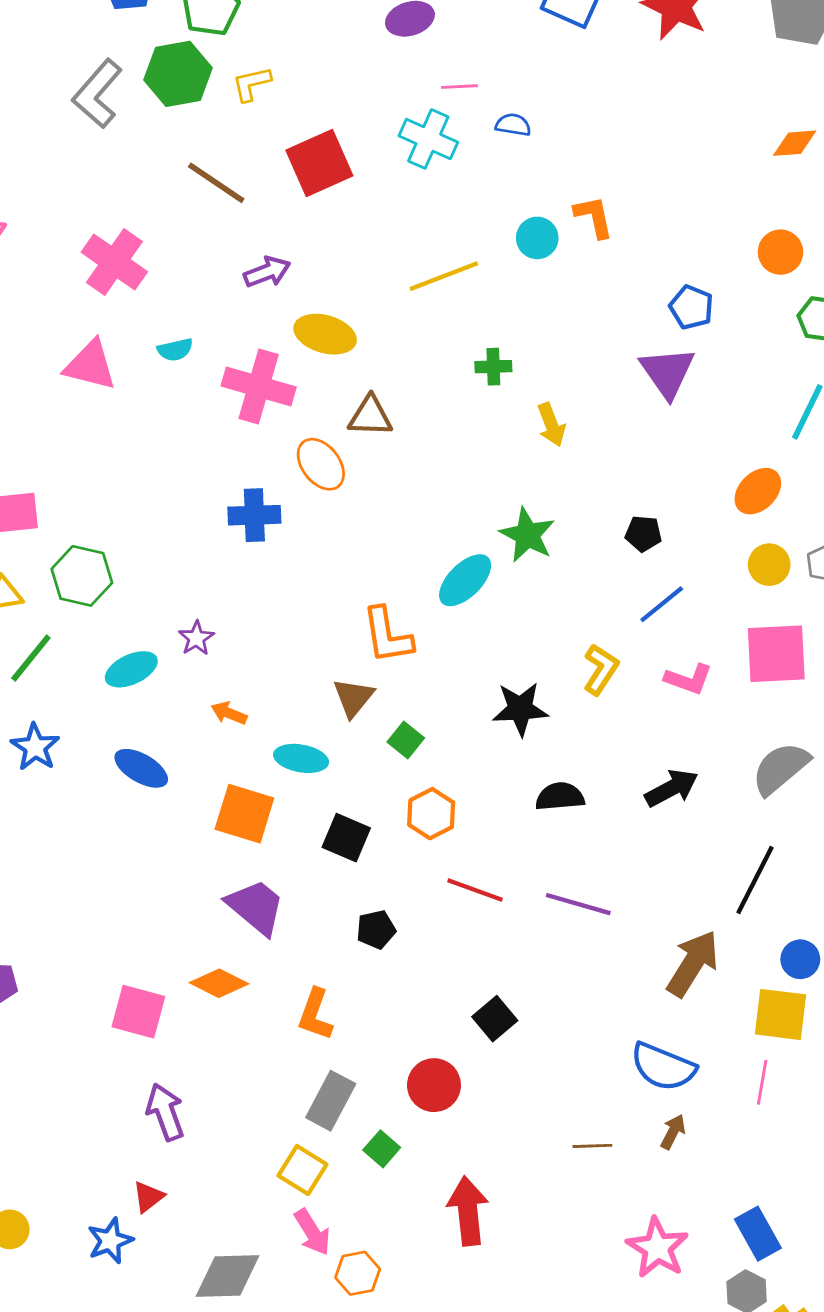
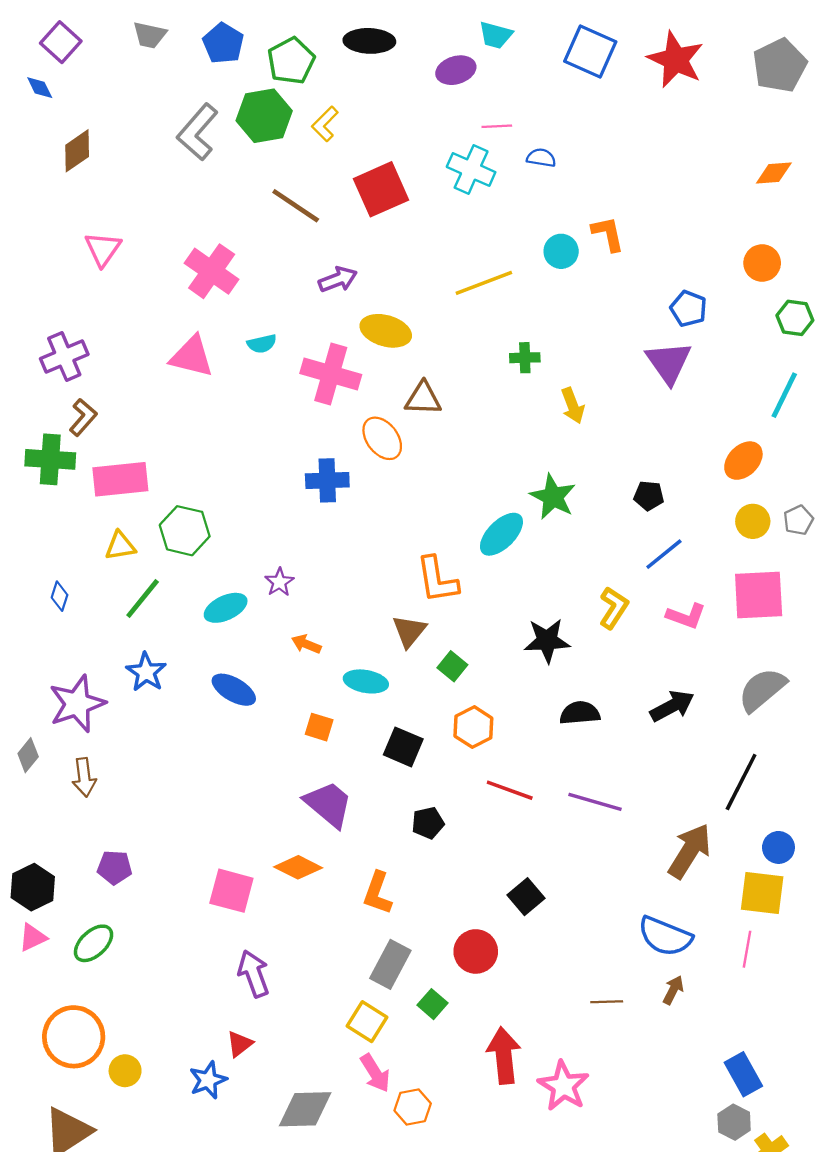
yellow L-shape: (252, 84) -> (325, 124), turned -32
orange square: (244, 814) -> (319, 727), size x0.6
pink star: (657, 1248) -> (563, 1086), moved

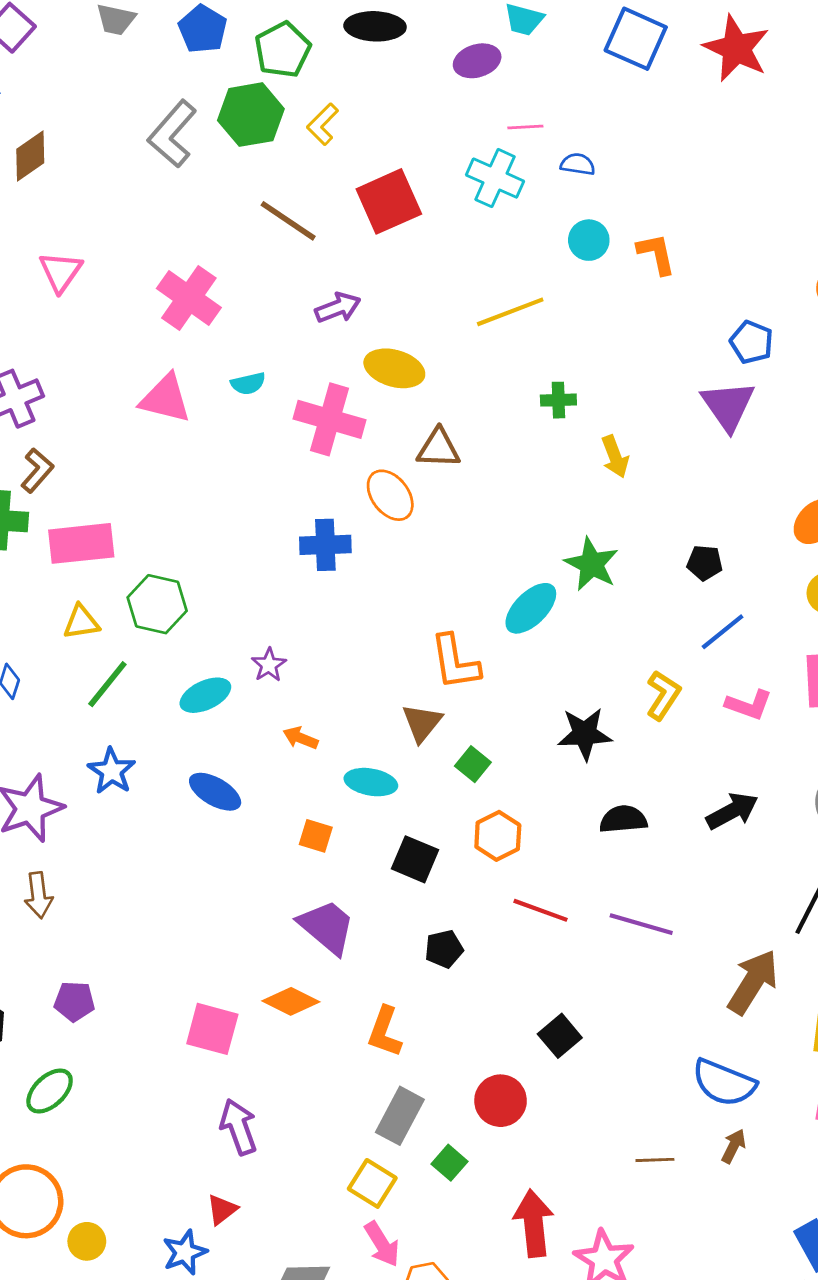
cyan circle: (561, 251) -> (589, 240), moved

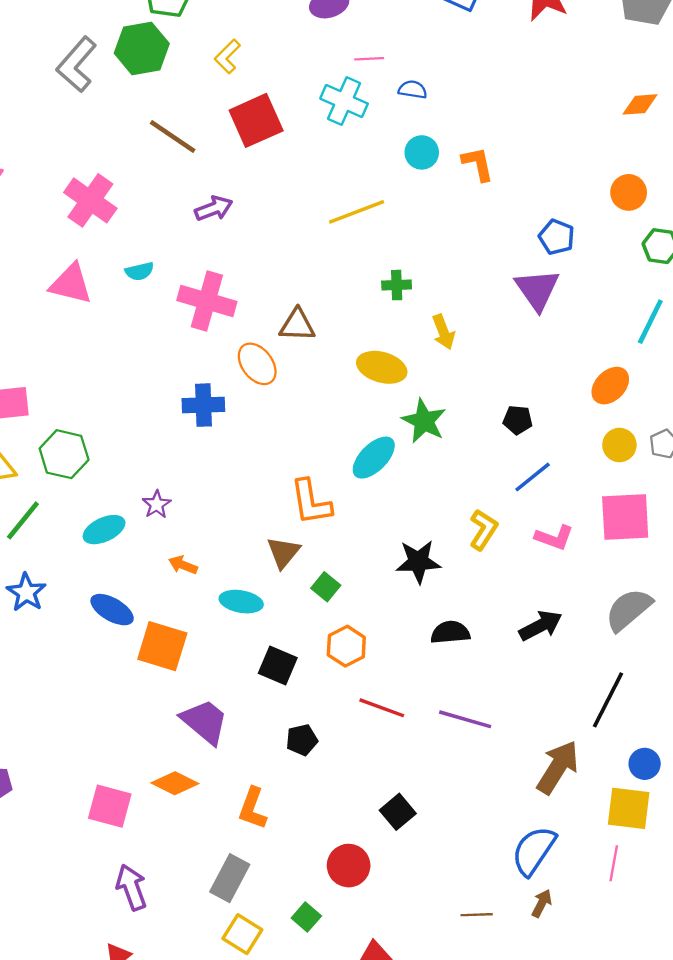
yellow L-shape: (323, 124) -> (227, 56), moved
yellow ellipse: (394, 368) -> (382, 367), moved
orange square: (316, 836) -> (162, 646), moved, size x1.8
blue semicircle: (724, 1083) -> (534, 851), turned 102
gray rectangle: (400, 1116) -> (230, 878), moved

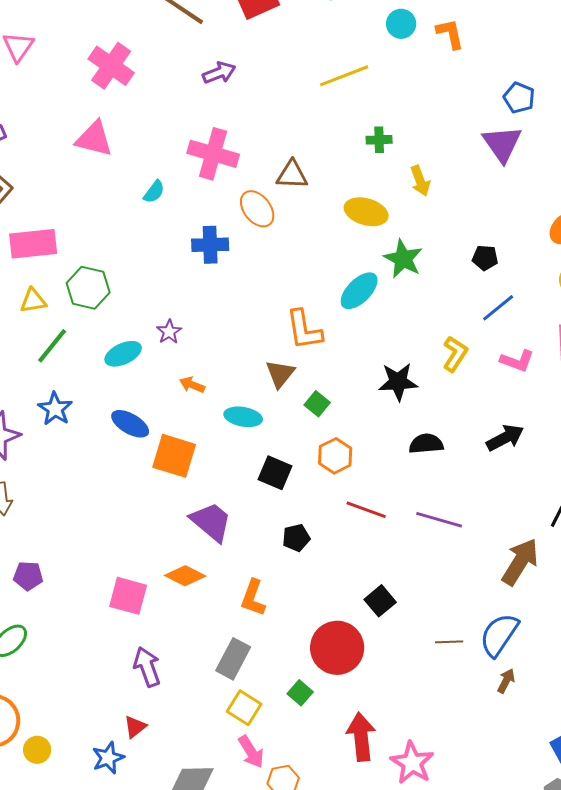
cyan semicircle: (139, 271) -> (154, 192), moved, turned -40
red circle: (349, 866) -> (337, 648), size x1.4
brown line: (477, 915) -> (449, 642), moved

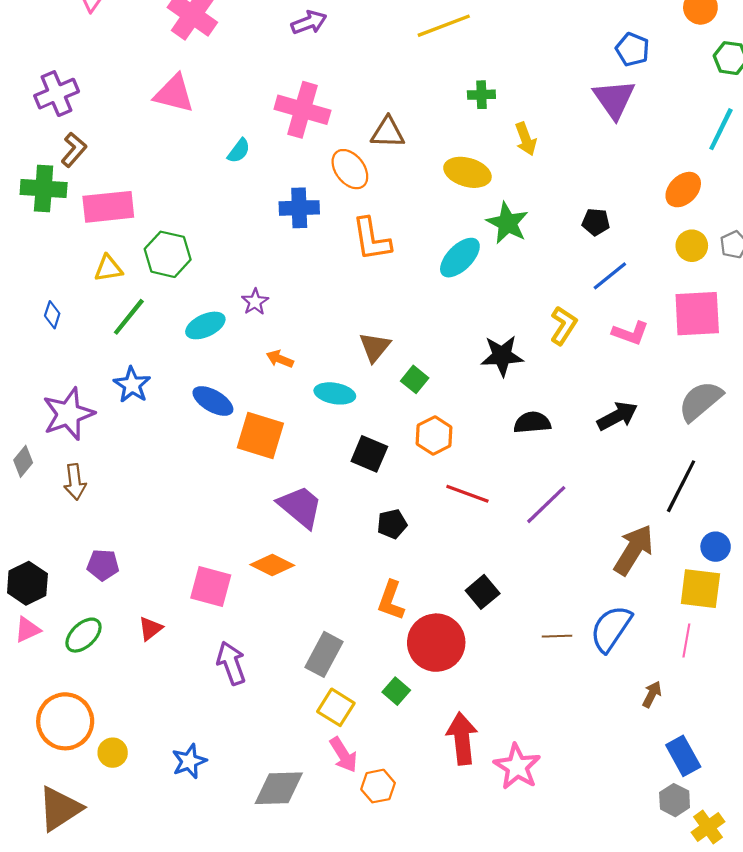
orange L-shape: (304, 330) -> (371, 239), moved
purple line: (439, 520) -> (546, 505), turned -60
orange L-shape: (253, 598) -> (391, 601), moved
brown arrow: (506, 681) -> (652, 694), moved
red triangle: (135, 727) -> (150, 629), moved

